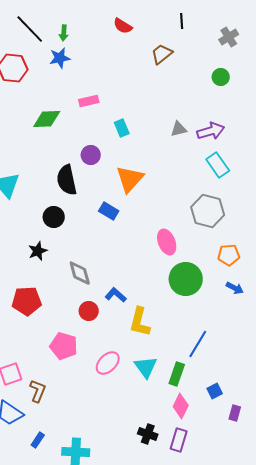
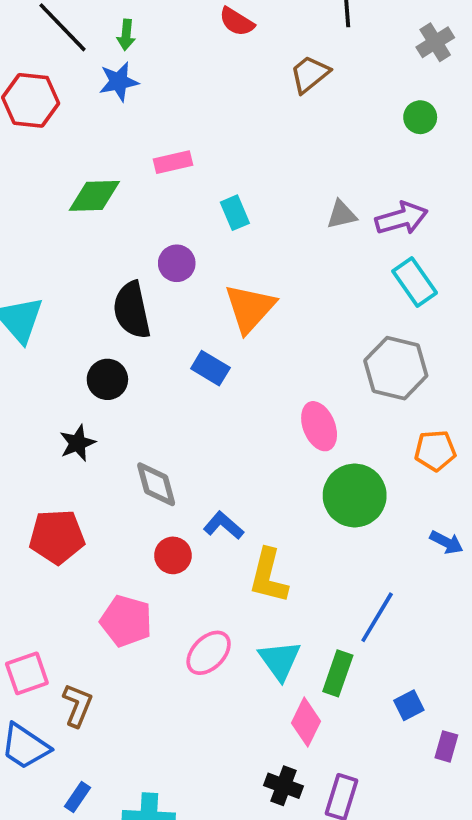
blue arrow: (235, 288) -> (446, 542), moved
pink diamond: (181, 406) -> (306, 722), moved

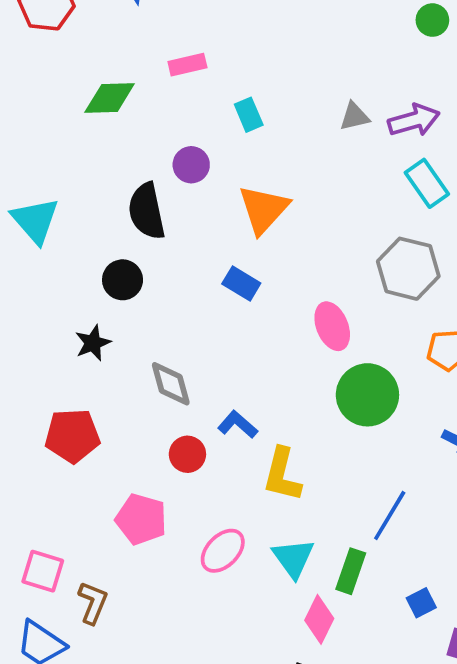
blue rectangle: (210, 368) -> (241, 284), moved
pink square: (27, 673) -> (43, 571), turned 36

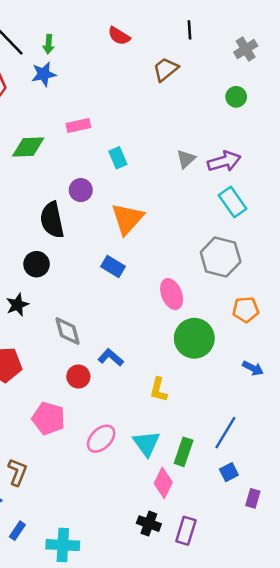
gray triangle: (354, 117) -> (186, 159), turned -30
yellow L-shape: (282, 475) -> (158, 390), moved, size x0.7
blue line: (390, 515) -> (225, 433), moved

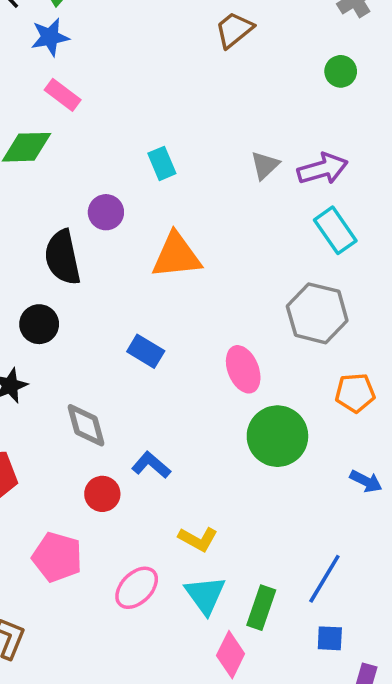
pink rectangle: (78, 126) -> (63, 95), moved, turned 50
orange triangle: (127, 219) -> (176, 256), turned 42
blue rectangle: (113, 267) -> (146, 351), moved
yellow L-shape: (158, 390) -> (198, 539), moved, turned -75
blue square: (229, 472) -> (330, 638), turned 30

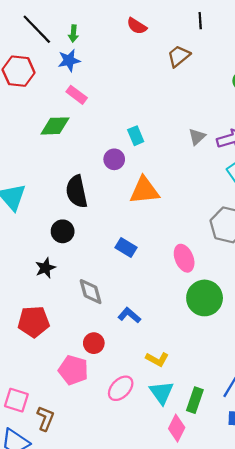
purple circle: (106, 212) -> (114, 159), moved
red circle: (102, 494) -> (94, 343), moved

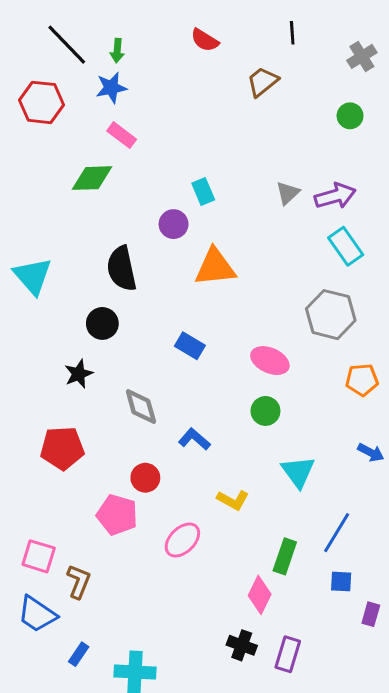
pink ellipse: (184, 258) -> (270, 361), turned -44
green circle: (205, 298) -> (265, 411), moved, size x0.6
cyan triangle: (162, 393) -> (298, 472), moved

